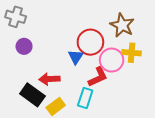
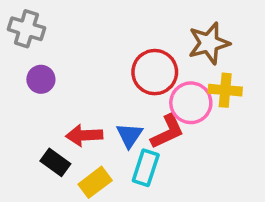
brown star: (122, 25) -> (209, 43), turned 30
blue triangle: (76, 57) -> (129, 135), moved
black rectangle: (32, 95) -> (55, 162), size x0.7

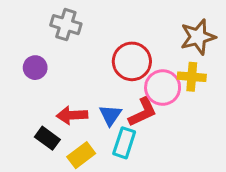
gray cross: (26, 29) -> (66, 25), moved
brown star: (209, 43) -> (198, 37), moved

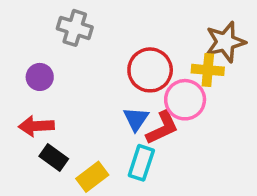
yellow cross: (192, 77) -> (208, 70), moved
red arrow: (72, 115) -> (36, 126), moved
blue triangle: (110, 115) -> (136, 119), moved

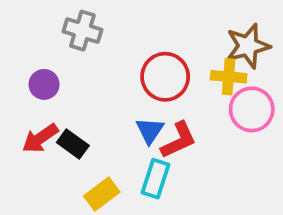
pink circle: (185, 100) -> (252, 109), moved
red arrow: (36, 126) -> (40, 138), turned -32
black rectangle: (54, 158) -> (73, 144), moved

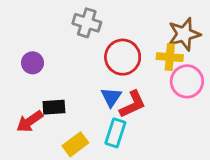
gray cross: (82, 31) -> (87, 23), moved
red arrow: (40, 138) -> (30, 121), moved
black rectangle: (73, 144) -> (54, 107), turned -40

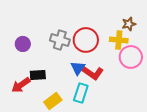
gray cross: (87, 23) -> (60, 40), moved
brown star: (184, 34) -> (129, 24), size x0.6
red L-shape: (133, 104) -> (93, 73), turned 60

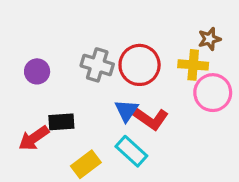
cyan rectangle: (81, 93) -> (131, 151), turned -66

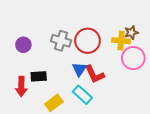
brown star: (209, 39) -> (131, 33), moved
red L-shape: (151, 119) -> (95, 74), turned 30
red arrow: (34, 138) -> (21, 87), turned -54

